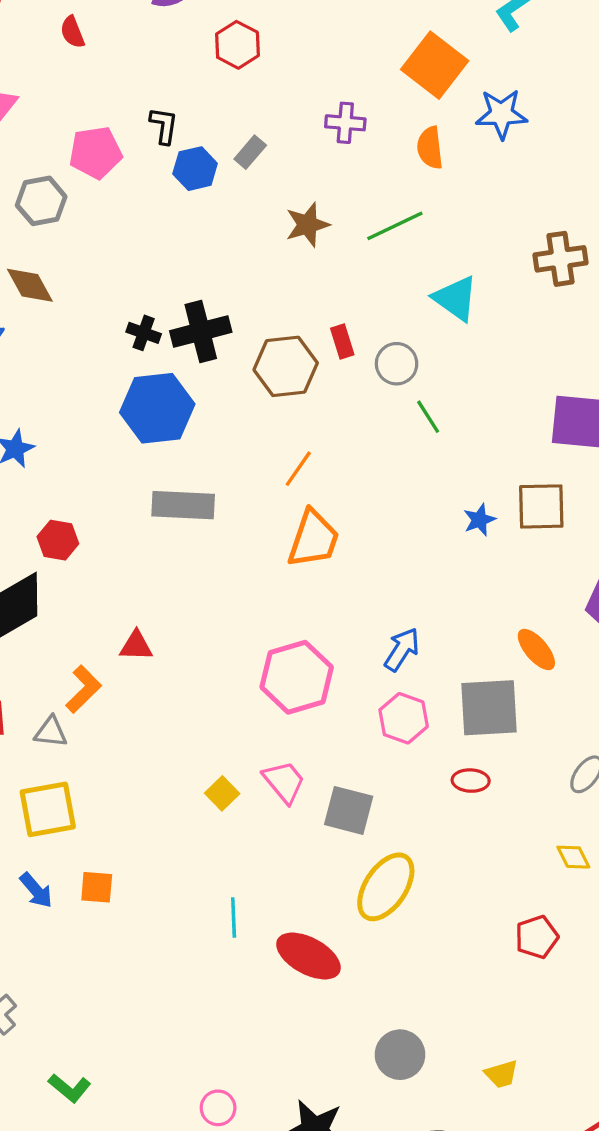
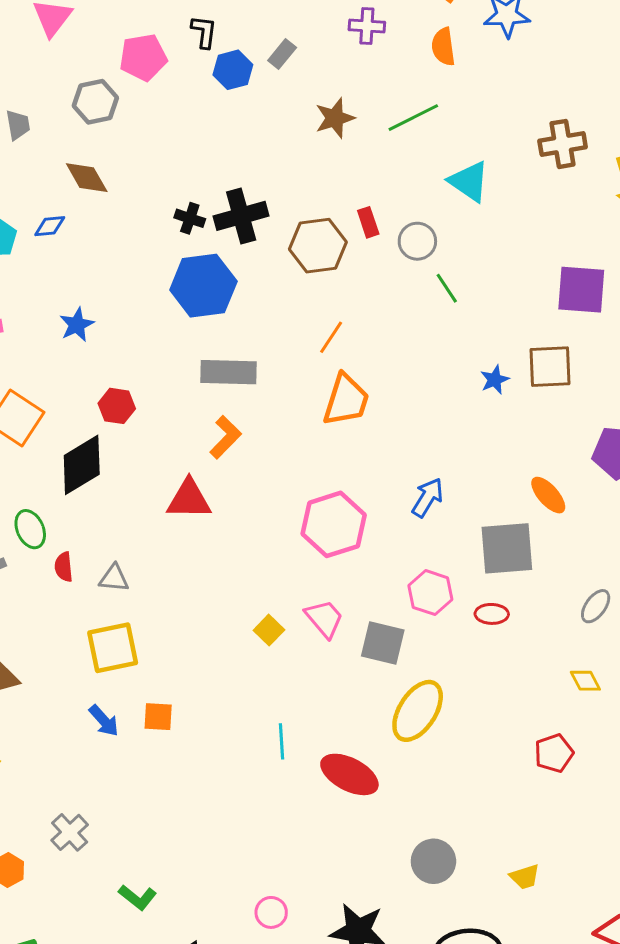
red triangle: (136, 646) -> (189, 499), size x1.5
orange L-shape: (83, 689) -> (225, 437), moved
pink hexagon: (404, 718) -> (430, 593), moved

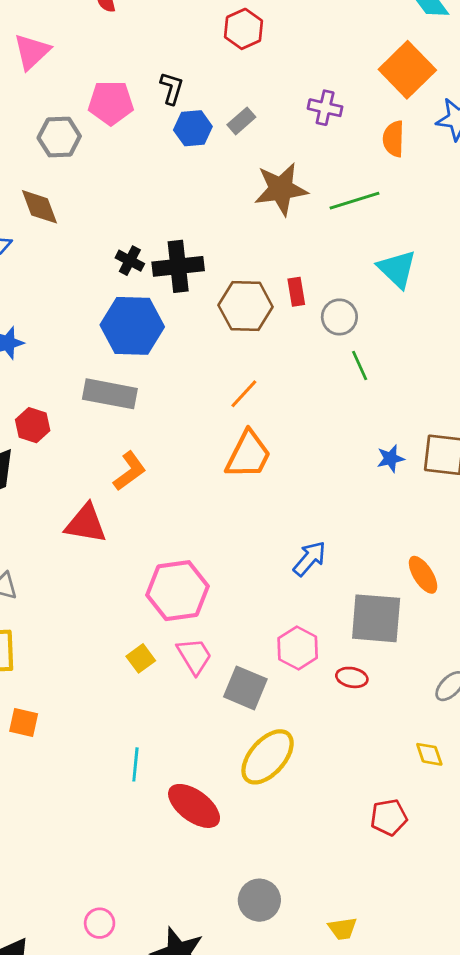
brown star: (335, 118) -> (281, 189), size x1.4
gray rectangle: (228, 372) -> (110, 394), moved
pink hexagon: (334, 524) -> (178, 591), moved

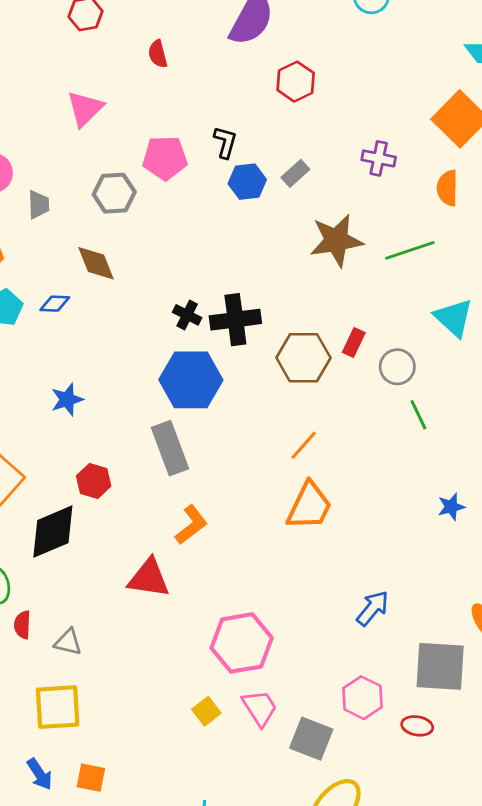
red rectangle: (296, 292) -> (354, 343), turned 36
gray rectangle: (110, 394) -> (170, 448), turned 60

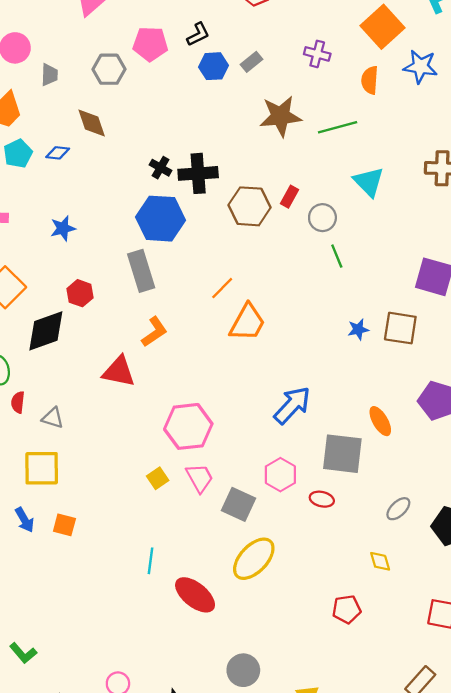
black L-shape: (225, 142) -> (198, 34), turned 45
orange line: (304, 445) -> (222, 288), moved
blue arrow: (373, 608) -> (292, 405), size x1.4

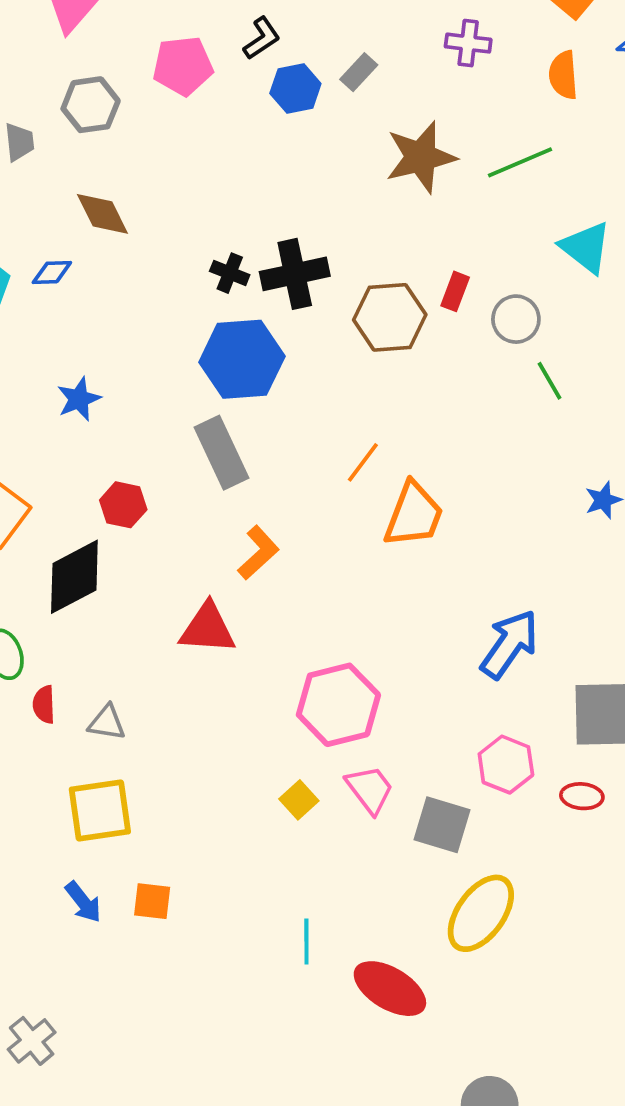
gray hexagon: (109, 69) -> (91, 105), moved

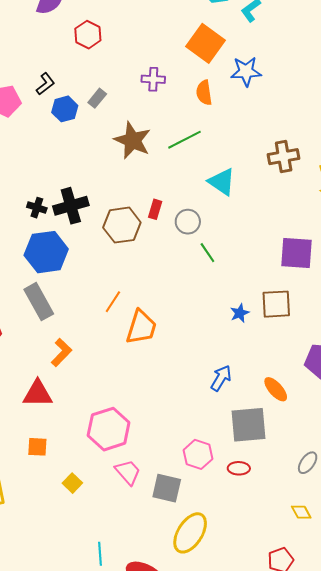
brown star: (421, 157) -> (132, 140), turned -30
blue arrow: (509, 644) -> (221, 378), moved, size x0.7
yellow square: (299, 800) -> (72, 483), moved
orange square: (152, 901) -> (37, 447), moved

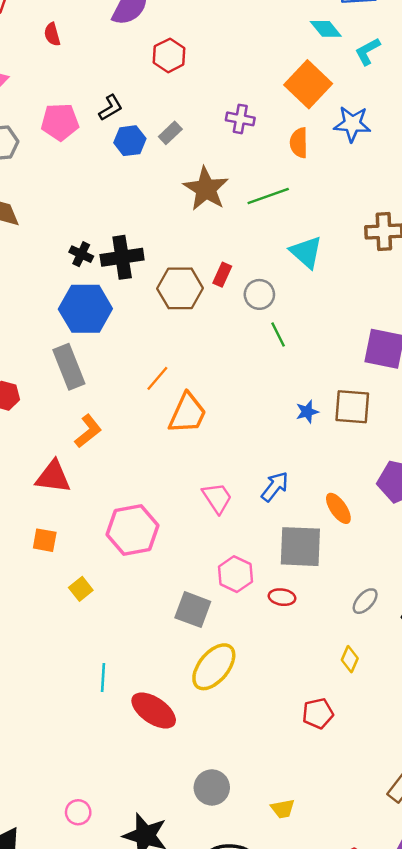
pink trapezoid: (128, 472) -> (217, 498), moved
yellow diamond: (301, 512) -> (350, 659), turned 45

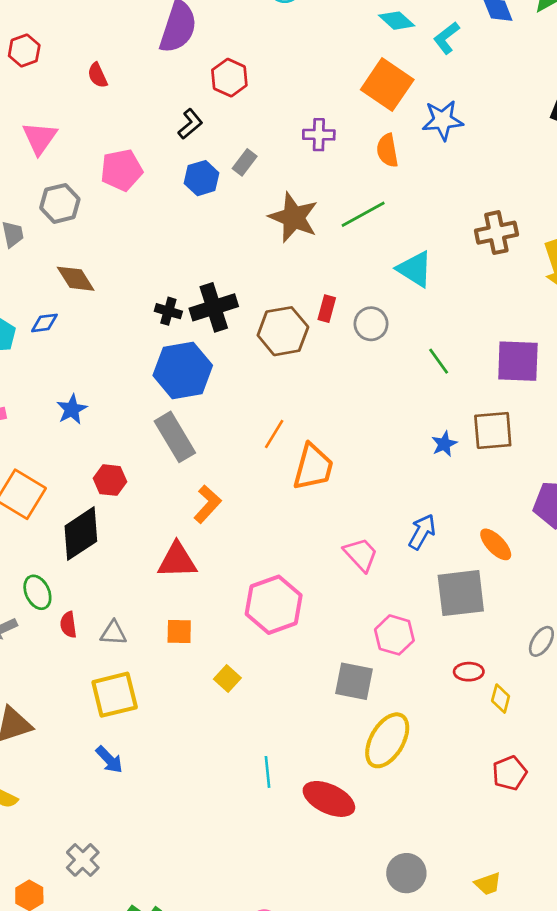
black L-shape: (111, 108) -> (190, 124), moved
green line: (278, 335) -> (439, 361), moved
red ellipse: (282, 597) -> (469, 672), moved
yellow diamond: (350, 659) -> (501, 699), moved

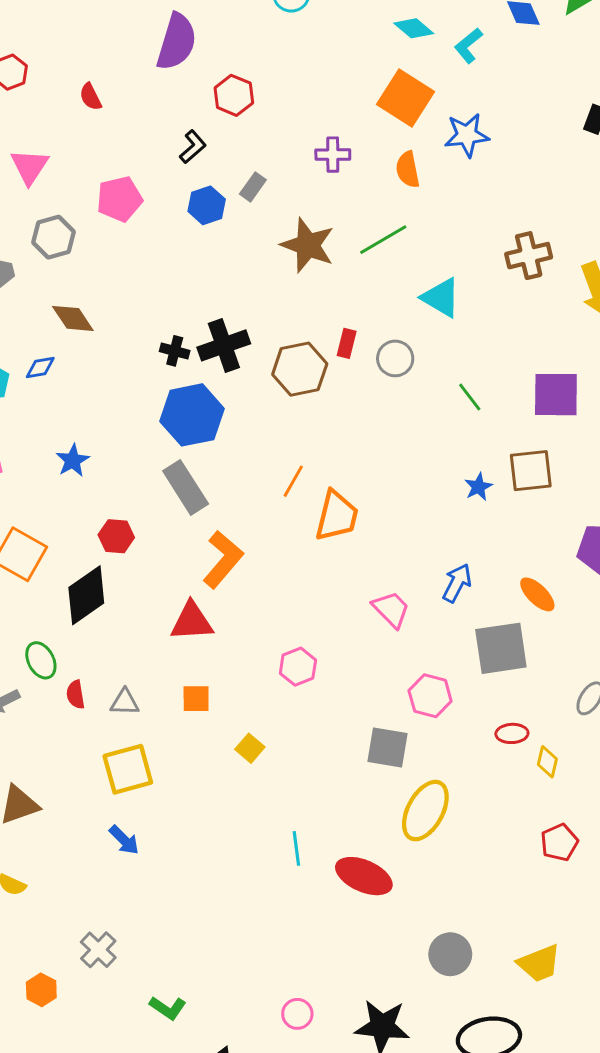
orange L-shape: (207, 504) -> (223, 559), size x1.4
pink hexagon: (274, 605) -> (298, 667), size x0.6
yellow trapezoid: (488, 884) -> (539, 963), size x1.5

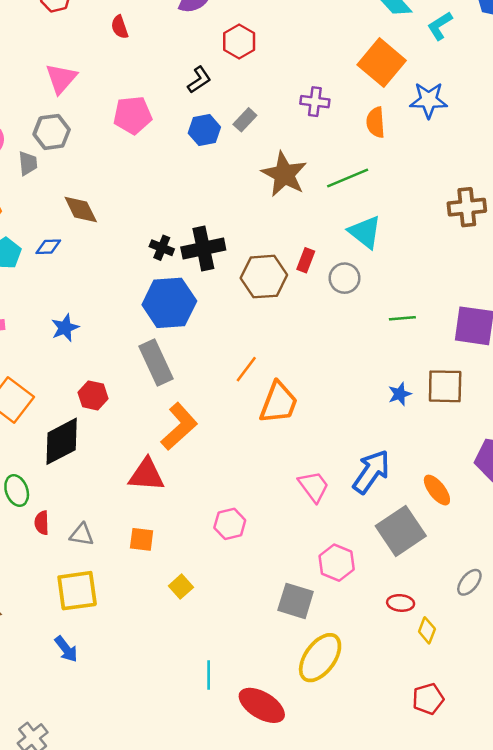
gray hexagon: (53, 237) -> (52, 132), moved
cyan triangle: (441, 298) -> (365, 232), moved
green line: (470, 397) -> (402, 318), turned -65
blue arrow: (457, 583) -> (371, 472), size x1.4
gray square: (501, 648) -> (401, 531), turned -33

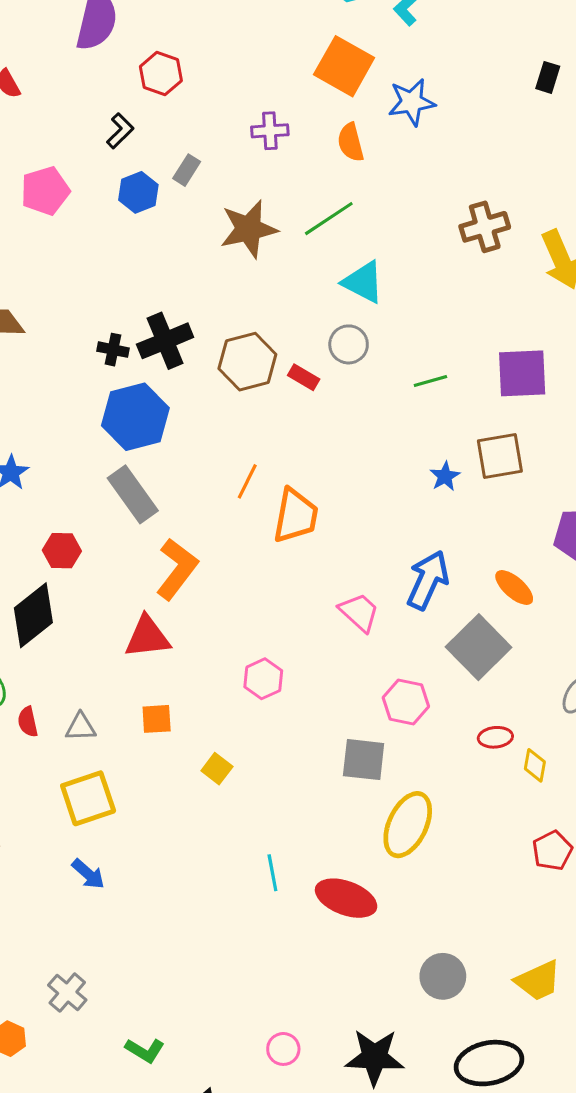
brown star: (284, 174) -> (249, 229), turned -30
red rectangle: (306, 260) -> (304, 377), moved, turned -70

